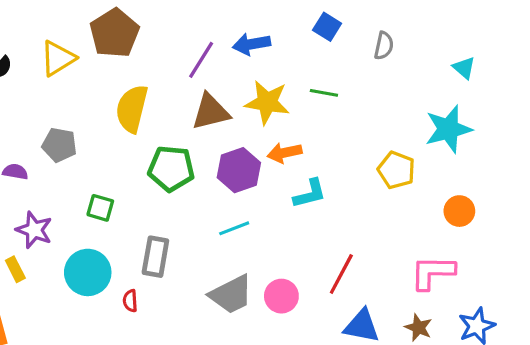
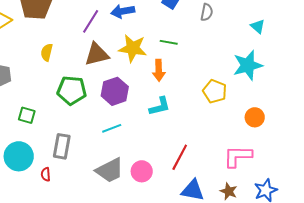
yellow semicircle: (132, 109) -> (47, 52), size x0.6
orange arrow: (285, 153) -> (159, 70), moved, turned -80

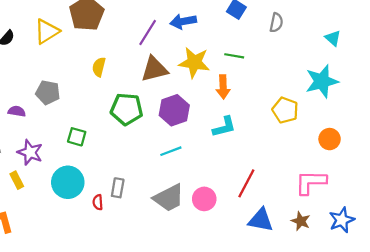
gray rectangle: (62, 146) -> (118, 188), moved, size x0.7

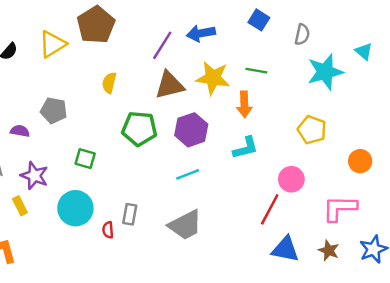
cyan star: (322, 81) -> (325, 72), moved
pink circle: (204, 199) -> (291, 179), moved

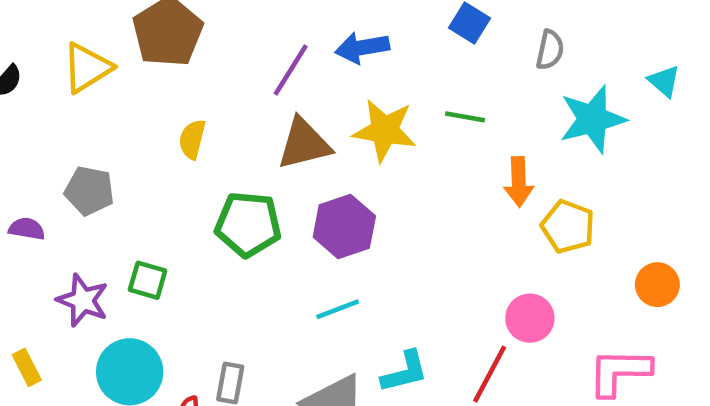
orange arrow: (244, 104) -> (519, 182), moved
cyan L-shape: (246, 148) -> (405, 372), moved
purple star: (34, 176) -> (83, 300), moved

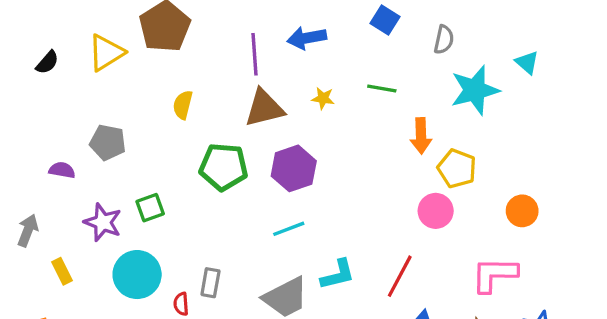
purple line: (291, 70) -> (255, 54), turned -36
yellow star: (385, 130) -> (323, 98), size x0.5
green square: (148, 280) -> (150, 208), turned -36
pink circle: (530, 318) -> (436, 211), moved

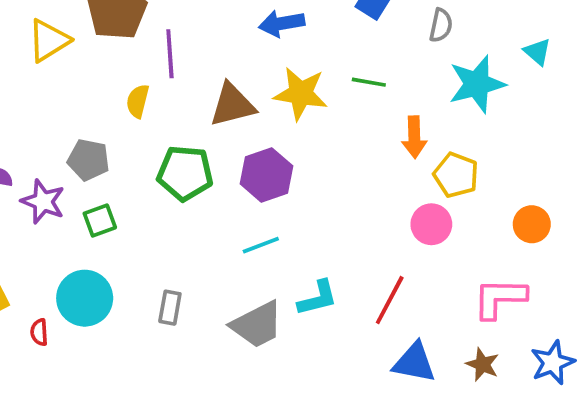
purple line: (255, 54) -> (170, 54), moved
yellow star: (323, 98) -> (301, 94), size x2.0
gray pentagon: (108, 142) -> (88, 160), moved
purple star: (103, 222) -> (43, 202), moved
red semicircle: (181, 304) -> (39, 332), moved

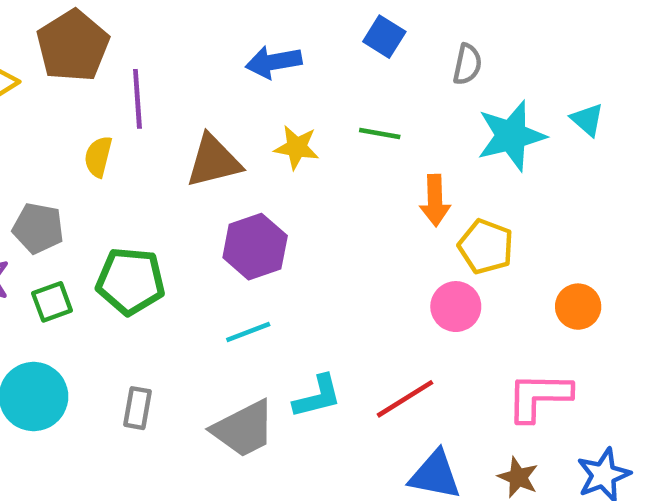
cyan triangle: (537, 52) -> (587, 120), moved
yellow star: (301, 94) -> (297, 147), size x0.7
green pentagon: (185, 173) -> (130, 281), moved
red line: (390, 300) -> (405, 399), turned 30

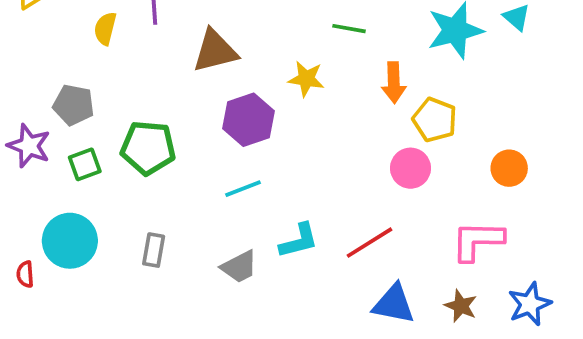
yellow star: (297, 147) -> (306, 79), moved
yellow semicircle: (98, 157) -> (105, 29), moved
gray trapezoid: (244, 429) -> (239, 267), size x0.7

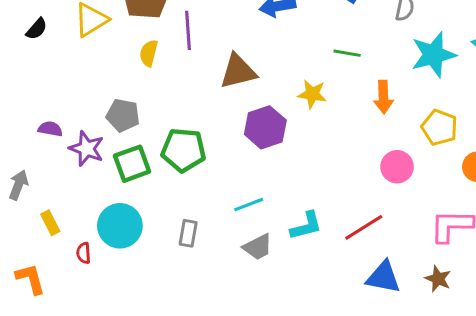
yellow pentagon: (435, 120) -> (439, 127), moved
green square: (85, 164) -> (132, 164), size x1.4
cyan line: (243, 189) -> (249, 205), moved

